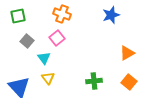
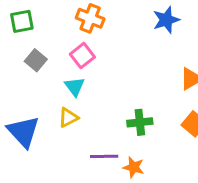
cyan triangle: (44, 58) -> (75, 87), moved
yellow triangle: (48, 78) -> (68, 118), turned 40

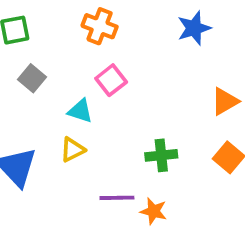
pink square: (82, 56) -> (111, 80), moved
cyan triangle: (75, 87) -> (80, 111), turned -35

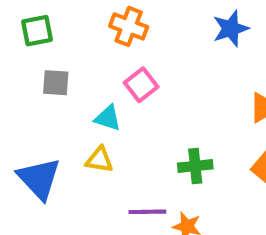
gray square: (32, 78) -> (56, 83), turned -36
yellow triangle: (73, 150) -> (99, 160), turned 36

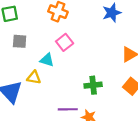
yellow triangle: (99, 160) -> (34, 77), moved

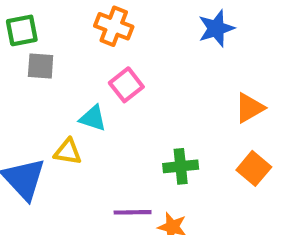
gray square: (20, 41) -> (41, 66), moved

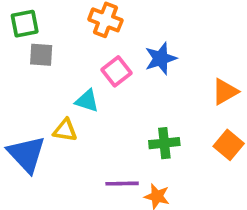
blue star: (216, 28) -> (161, 59), moved

